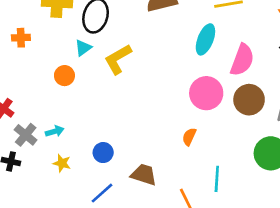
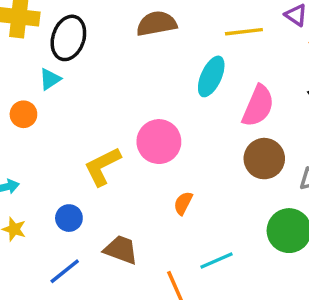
yellow L-shape: (118, 59) -> (102, 166), moved
pink circle: (206, 93) -> (159, 142), moved
cyan line: (217, 179) -> (217, 261), turned 60

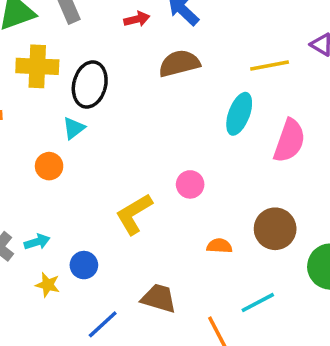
pink circle: (159, 142) -> (190, 184), size x0.6
brown circle: (264, 159) -> (275, 229), moved
orange semicircle: (183, 203) -> (219, 246), turned 70
blue circle: (69, 218) -> (84, 265), moved

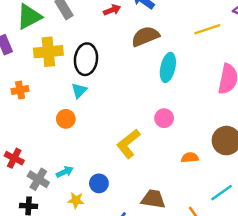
cyan ellipse: (239, 114) -> (168, 67), moved

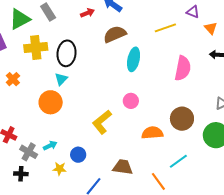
orange cross: (20, 90) -> (13, 79), turned -32
orange circle: (66, 119) -> (51, 102), size x1.5
orange semicircle: (190, 158) -> (152, 133), size x1.5

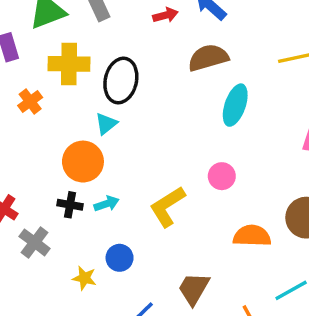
orange cross: (13, 79) -> (30, 102), moved
cyan arrow: (50, 146) -> (107, 204), moved
brown trapezoid: (123, 167) -> (194, 289), turned -75
black cross: (21, 174) -> (70, 205), moved

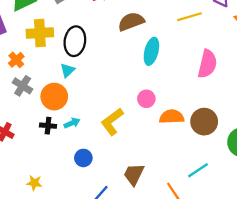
orange semicircle: (252, 236) -> (172, 117), moved
gray cross: (35, 242) -> (23, 86), moved
yellow star: (84, 278) -> (34, 183), moved

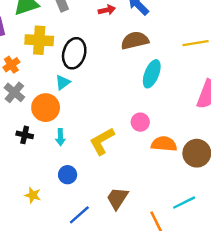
cyan arrow: (72, 123) -> (60, 137), turned 105
black cross: (48, 126) -> (25, 135), moved
yellow star: (34, 183) -> (33, 195), moved

